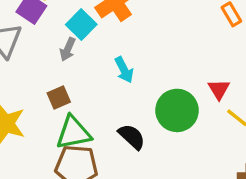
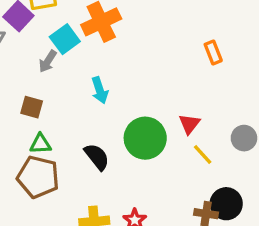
brown square: (59, 98) -> (32, 107), turned 30
green triangle: (73, 133) -> (40, 144), size x0.6

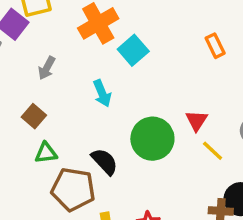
cyan square: (65, 39) -> (133, 50), moved
brown square: (32, 107) -> (34, 116), turned 30
brown pentagon: (38, 177) -> (73, 189), moved

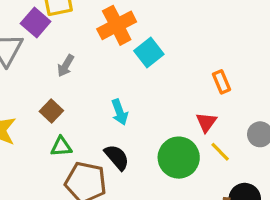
orange rectangle: (215, 46) -> (221, 82), moved
cyan arrow: (102, 93) -> (120, 112), moved
green circle: (152, 139) -> (179, 158), moved

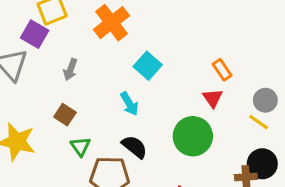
cyan square: (149, 52) -> (148, 66), moved
orange rectangle: (221, 82) -> (222, 70), moved
green triangle: (61, 147) -> (80, 146), turned -50
yellow line: (220, 152) -> (259, 122), moved

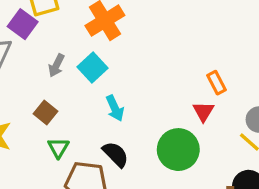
cyan square: (148, 66) -> (92, 67), moved

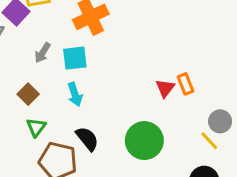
cyan square: (92, 67) -> (75, 58), turned 30
cyan arrow: (115, 108) -> (75, 94), moved
red triangle: (203, 112) -> (165, 88), moved

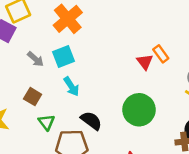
gray arrow: (43, 53) -> (36, 59), turned -66

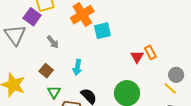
cyan square: (63, 56) -> (102, 31), moved
cyan arrow: (71, 87) -> (77, 67), turned 35

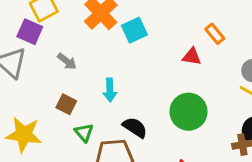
orange rectangle: (150, 52) -> (215, 34), moved
red triangle: (137, 57) -> (192, 57), turned -40

